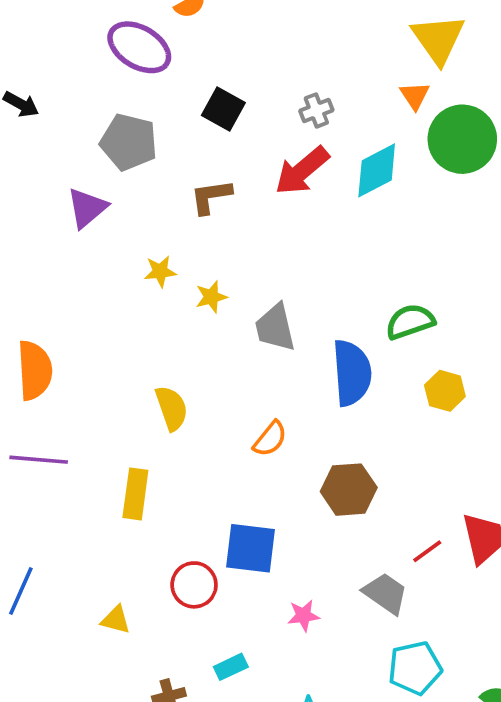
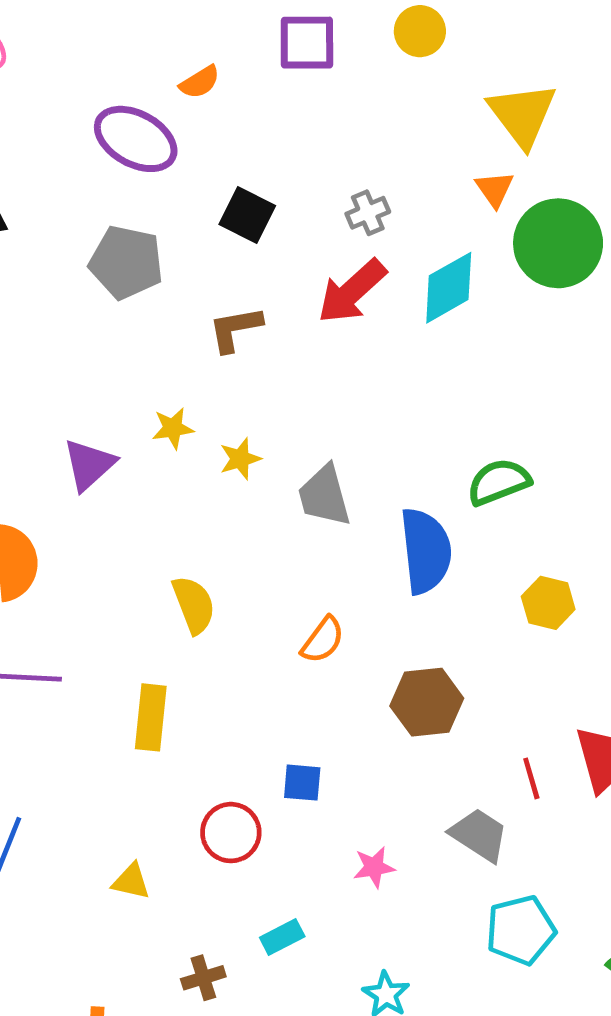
purple triangle: (87, 208) -> (89, 465), moved
yellow hexagon: (445, 391) -> (548, 603), moved
blue square: (250, 548) -> (302, 783), size x0.6
red line: (427, 551) -> (531, 778), turned -68

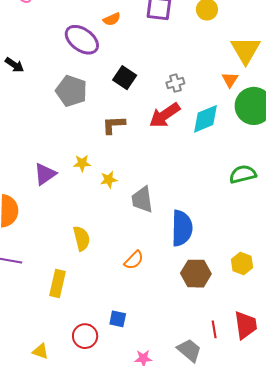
green semicircle: (499, 482) -> (243, 174), moved
yellow hexagon: (548, 603) -> (242, 264), moved
brown hexagon: (427, 702) -> (196, 274), moved

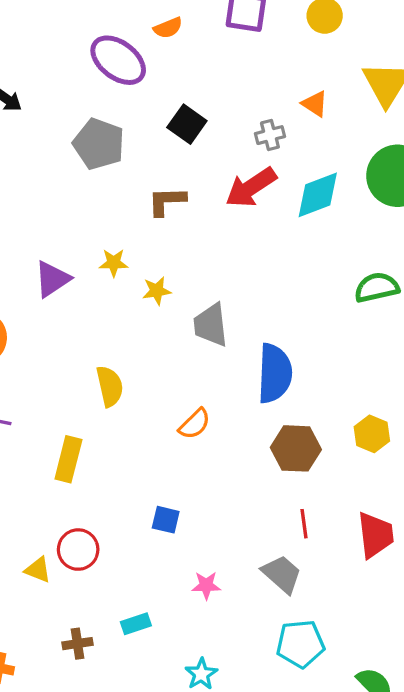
orange triangle: (230, 80) -> (315, 104), moved, turned -30
red line: (214, 329) -> (304, 524), moved
red circle: (85, 336) -> (78, 550), moved

